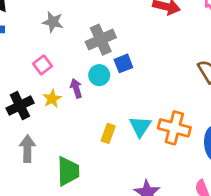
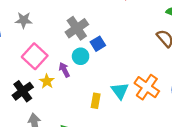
gray star: (53, 22) -> (24, 20), moved
pink square: (42, 65) -> (35, 56), size x1.6
orange cross: (174, 128) -> (147, 87), turned 30

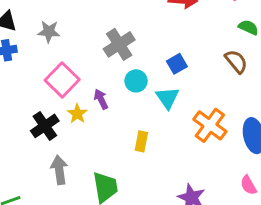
blue square: (98, 44) -> (177, 64), moved
cyan circle: (81, 56) -> (136, 81), moved
cyan triangle: (120, 91) -> (168, 98), moved

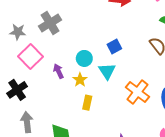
gray star: (49, 32) -> (18, 32), moved
gray cross: (119, 44) -> (50, 23), moved
yellow star: (77, 114) -> (80, 80), moved

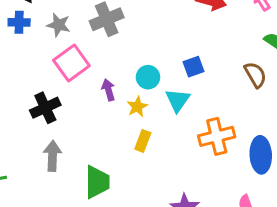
orange cross: (137, 92) -> (217, 136), turned 30

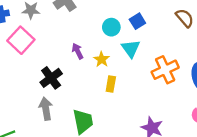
pink square: (71, 63) -> (21, 40), moved
cyan circle: (148, 77) -> (111, 27), moved
black cross: (45, 108) -> (51, 78), moved

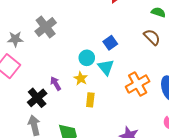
cyan circle: (111, 27) -> (87, 58), moved
purple arrow: (78, 51) -> (56, 84), moved

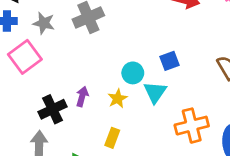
purple arrow: (56, 84) -> (82, 97), turned 32
yellow rectangle: (90, 100) -> (112, 138), moved

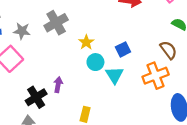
yellow star: (118, 98) -> (86, 42), moved
orange cross: (192, 126) -> (156, 76), moved

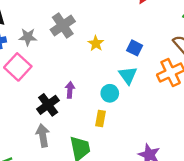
blue square: (123, 49) -> (135, 48), turned -32
cyan circle: (95, 62) -> (110, 93), moved

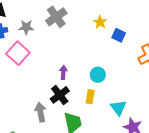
yellow star: (96, 43) -> (100, 22), moved
cyan triangle: (128, 75) -> (118, 108), moved
black cross: (48, 105) -> (60, 95), moved

